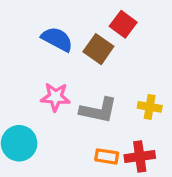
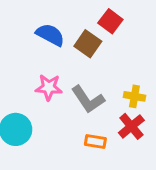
gray L-shape: (98, 110) -> (88, 99), turned 44
red cross: (140, 156) -> (131, 126), moved, turned -32

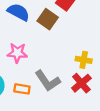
gray L-shape: (88, 99) -> (48, 81), moved
orange rectangle: (95, 141) -> (22, 89), moved

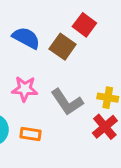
gray L-shape: (48, 81) -> (67, 102), moved

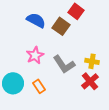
pink star: (25, 89) -> (35, 55), turned -30
orange rectangle: (31, 134) -> (39, 86), turned 48

